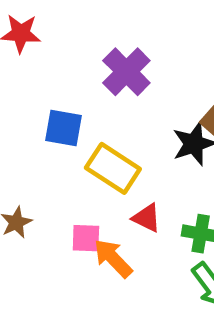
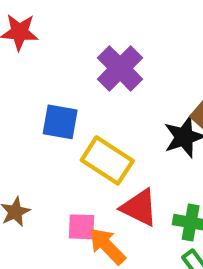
red triangle: (147, 218) -> (139, 208), size x1.4

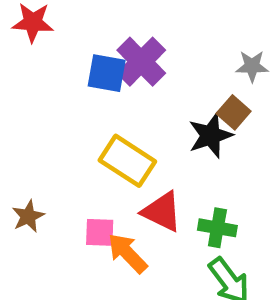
blue square: (60, 122) -> (107, 73), moved

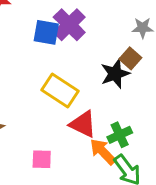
green cross: (217, 228) -> (120, 135), turned -35
pink square: (100, 232) -> (42, 159), moved
orange arrow: (127, 253) -> (103, 152), moved

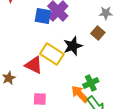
black star: (115, 74) -> (73, 46), moved
red triangle: (83, 124) -> (34, 65), moved

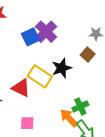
blue square: (43, 16) -> (30, 37), turned -36

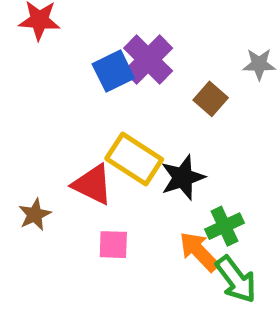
brown square: (88, 55) -> (211, 99), moved
black star: (62, 68) -> (183, 178), moved
pink square: (27, 123) -> (113, 245), moved

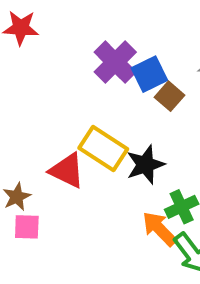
blue square: (113, 71) -> (149, 74), moved
pink square: (113, 245) -> (27, 227), moved

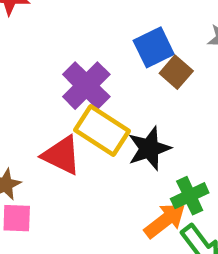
purple cross: (115, 62) -> (86, 86), moved
orange arrow: (159, 229) -> (165, 220), turned 96

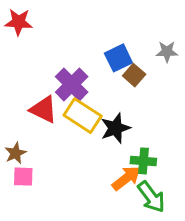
red triangle: (62, 155) -> (44, 109), moved
green cross: (190, 196) -> (143, 161), turned 30

